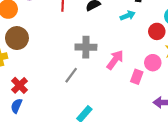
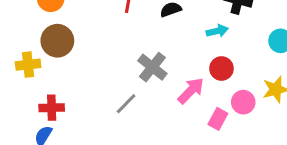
red circle: (157, 31) -> (221, 68), moved
gray cross: (86, 47) -> (152, 67), turned 30
red cross: (20, 85) -> (52, 108), turned 35

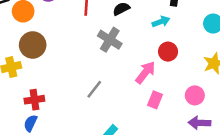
gray cross: (152, 67) -> (110, 40), moved
pink circle: (243, 102) -> (195, 95), moved
pink rectangle: (218, 119) -> (155, 100), moved

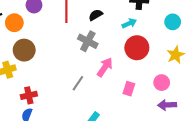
red circle: (168, 52) -> (137, 48), size x1.5
pink arrow: (145, 72) -> (105, 67), moved

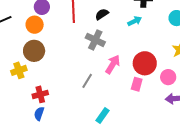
orange circle: (14, 23) -> (35, 25), moved
red circle: (137, 48) -> (145, 63), moved

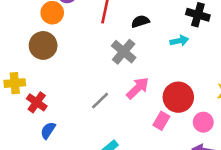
yellow cross: (19, 70) -> (15, 83), moved
red cross: (40, 94) -> (37, 102), turned 35
blue semicircle: (39, 114) -> (48, 130), moved

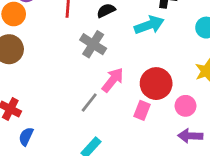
cyan arrow: (179, 41) -> (149, 25), size x1.5
gray line: (100, 101) -> (89, 102), moved

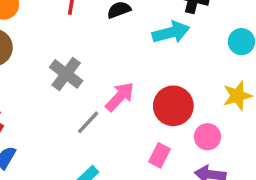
gray cross: (93, 44) -> (66, 74), moved
pink rectangle: (142, 110) -> (160, 155), moved

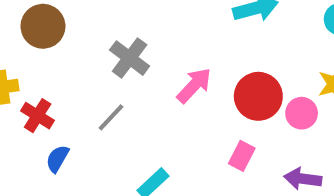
gray line: (88, 122) -> (111, 117), moved
pink circle: (207, 137) -> (302, 113), moved

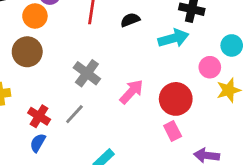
pink circle: (302, 113) -> (210, 67), moved
red cross: (38, 116) -> (39, 116), moved
pink rectangle: (242, 156) -> (173, 131), moved, turned -54

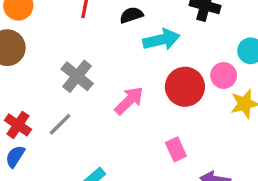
cyan arrow: (173, 38) -> (161, 40), moved
red circle: (176, 99) -> (185, 87), moved

